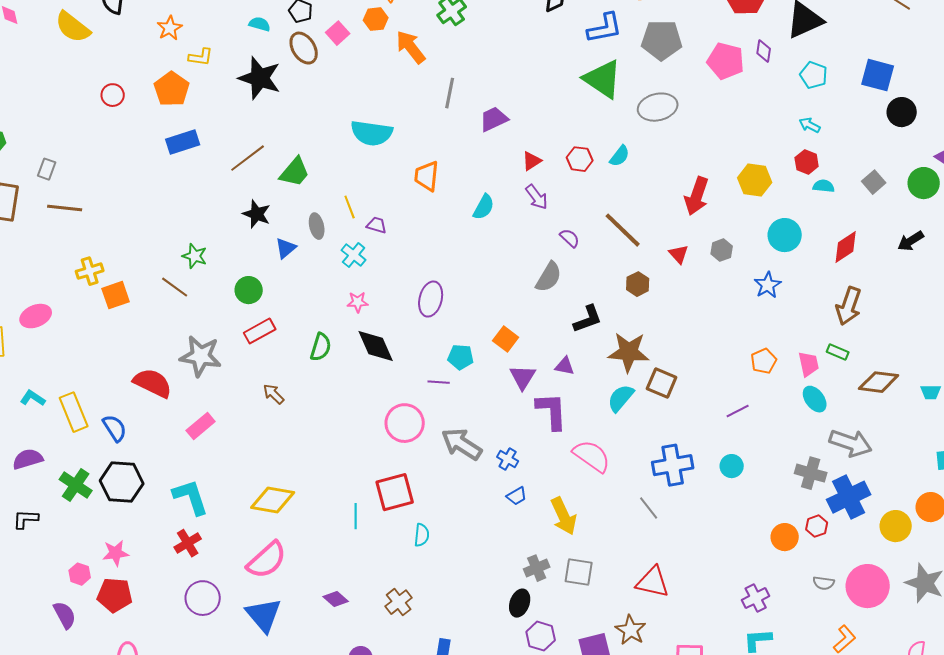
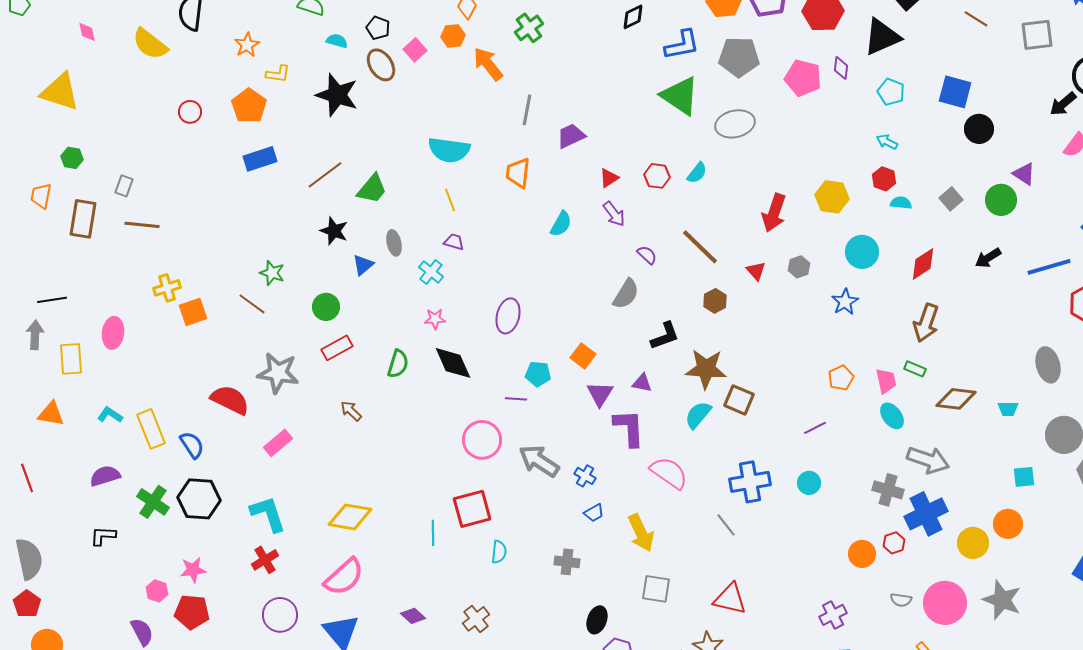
orange trapezoid: (427, 176) -> (518, 173), moved
yellow line: (350, 207) -> (450, 200), moved
pink ellipse: (36, 316) -> (113, 333), turned -60
gray cross: (537, 568) -> (567, 562), moved, turned 30

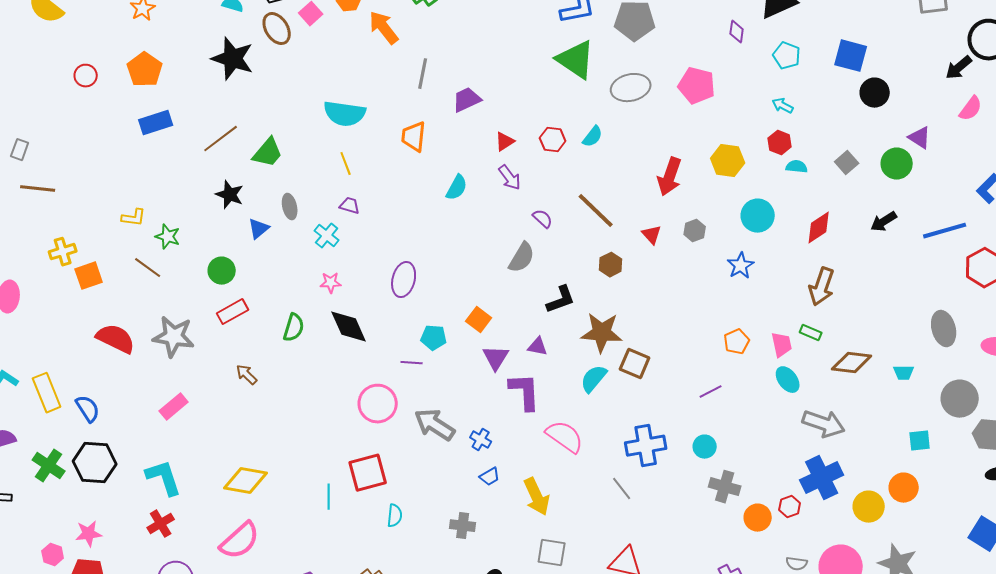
yellow L-shape: (278, 74) -> (134, 218), moved
pink pentagon: (803, 78) -> (697, 86), moved
red semicircle: (230, 400) -> (116, 339), moved
gray cross: (888, 490) -> (725, 487), moved

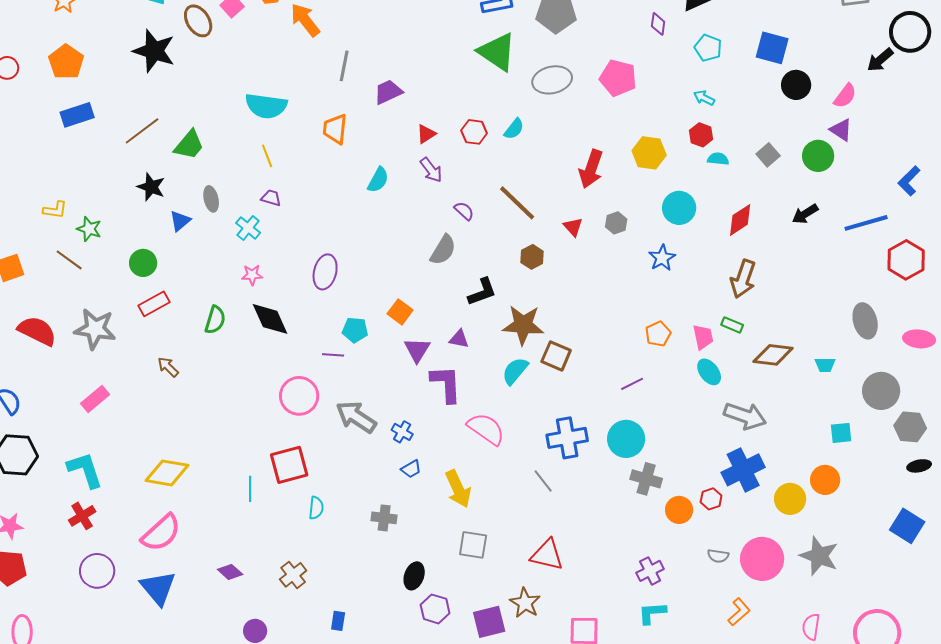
pink semicircle: (971, 109) -> (845, 96), moved
cyan circle: (705, 447) -> (626, 439), size x1.6

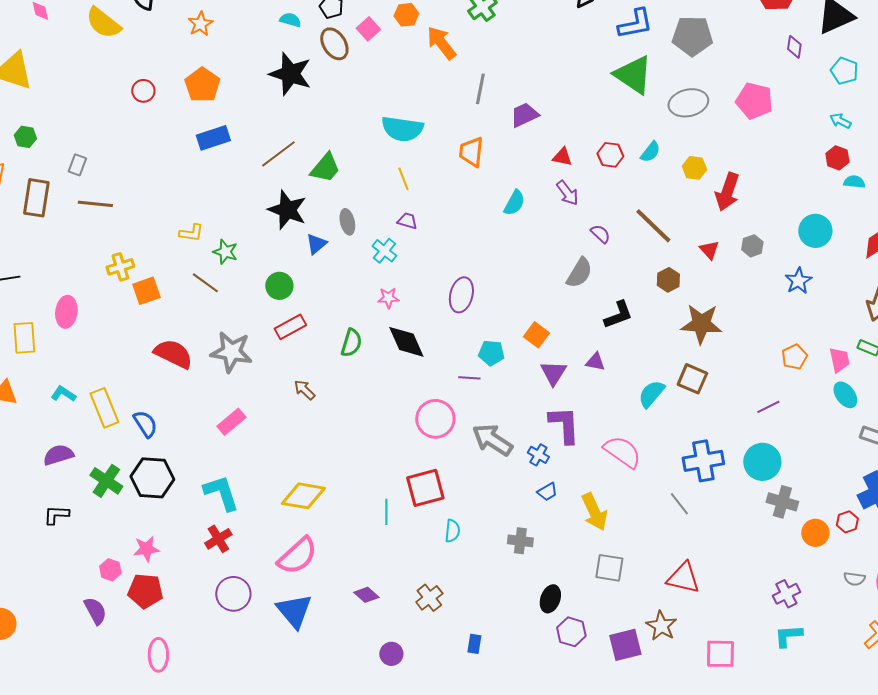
red triangle: (426, 134) -> (562, 157), turned 45
yellow hexagon: (649, 153) -> (694, 168), moved, size x0.7
black star: (151, 187) -> (287, 210), size x1.4
brown star: (523, 325) -> (701, 324), moved
purple L-shape: (446, 384) -> (564, 425), moved

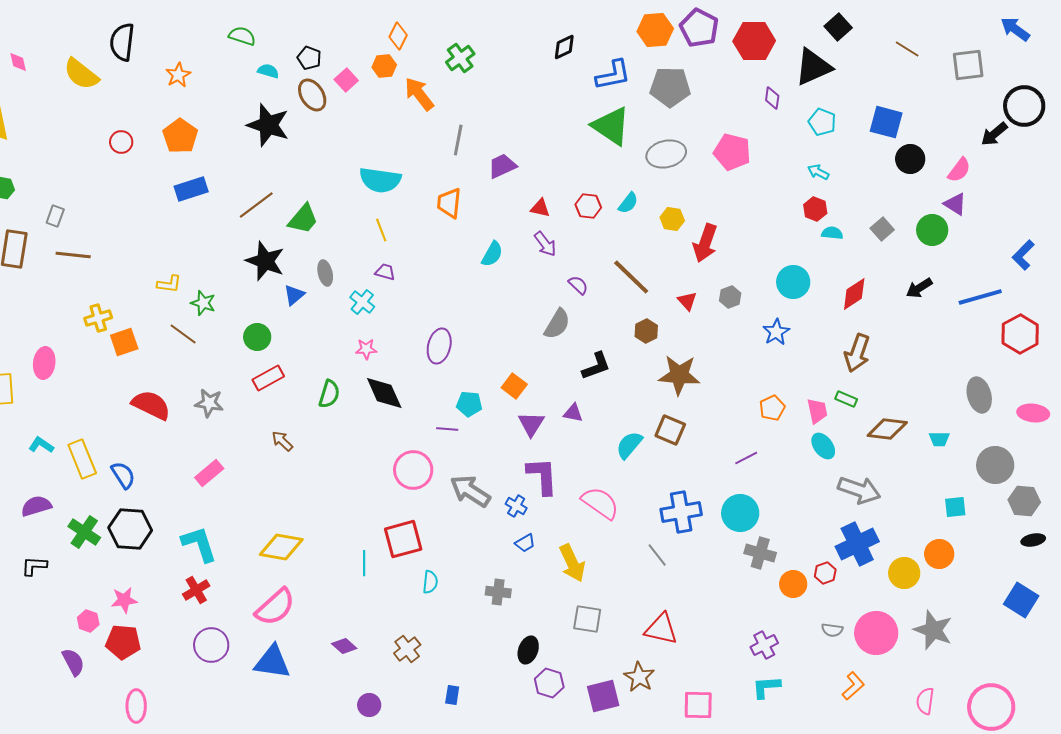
gray star: (231, 352) -> (209, 403), size x0.7
blue triangle: (294, 611) -> (272, 662), turned -42

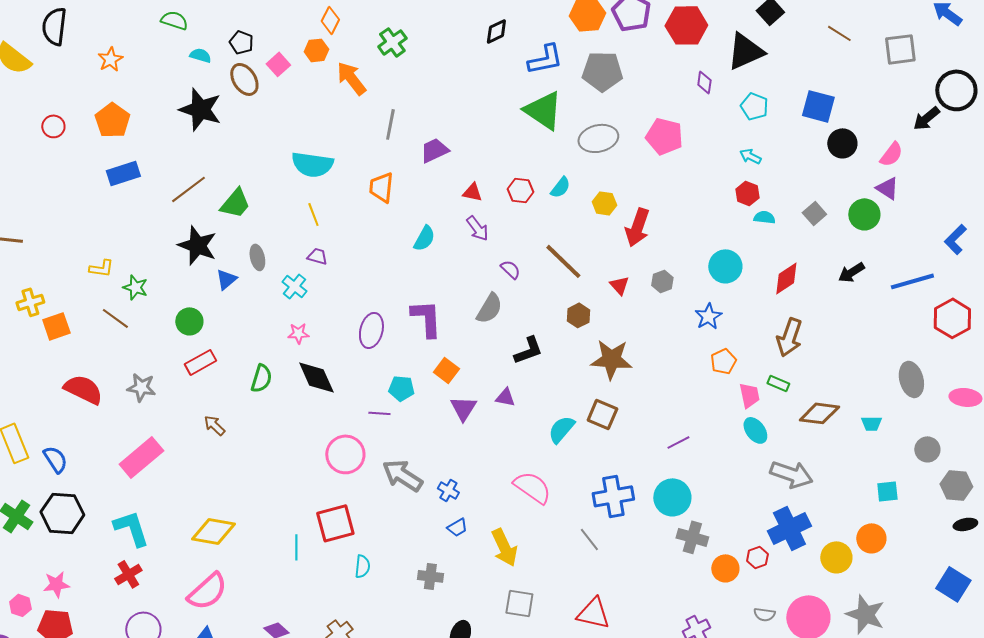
orange pentagon: (772, 408) -> (723, 361), moved
gray circle: (995, 465) -> (927, 449), size x0.7
pink rectangle: (209, 473) -> (141, 457), size x1.5
purple L-shape: (542, 476) -> (426, 318), moved

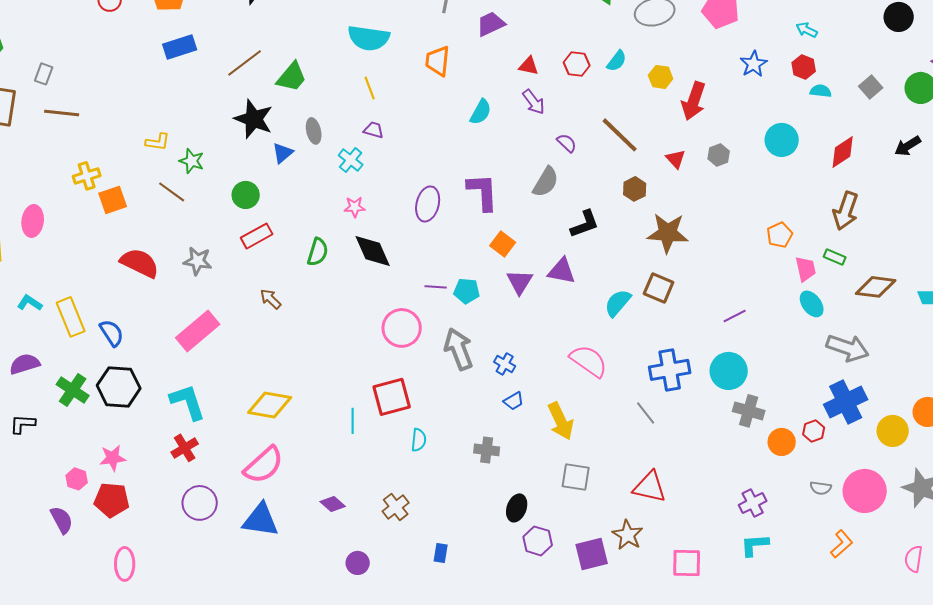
blue star: (708, 316) -> (754, 64), moved
cyan pentagon: (401, 388) -> (467, 291), moved
purple triangle: (505, 397) -> (562, 271), size x1.4
gray arrow: (402, 475) -> (459, 349), turned 36

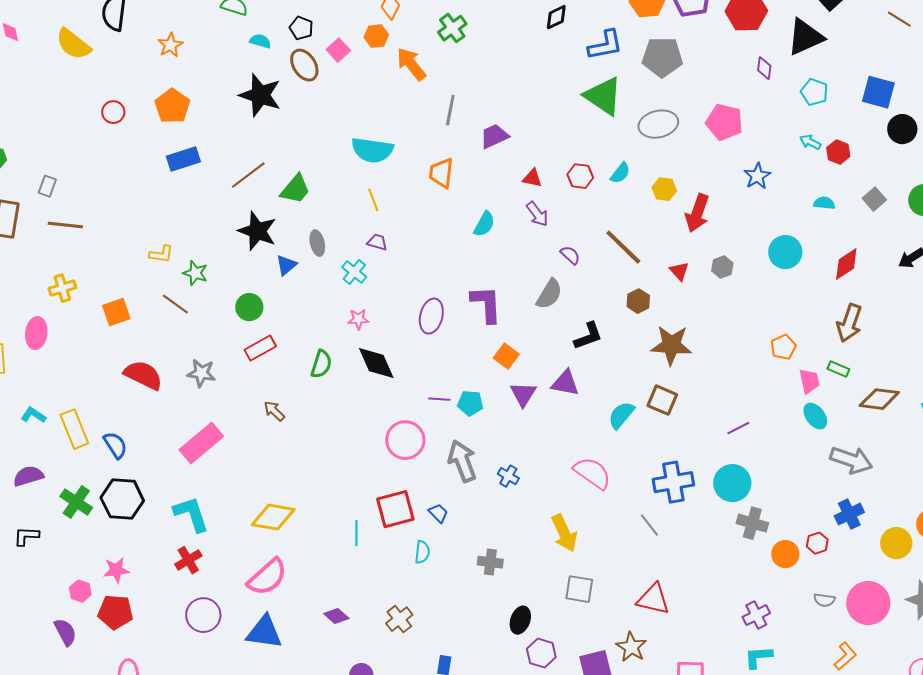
red hexagon: (804, 67) -> (838, 152), moved
yellow cross: (87, 176) -> (62, 288), moved
blue trapezoid: (514, 401) -> (438, 513), moved, turned -105
blue cross: (846, 402) -> (849, 514), size x0.7

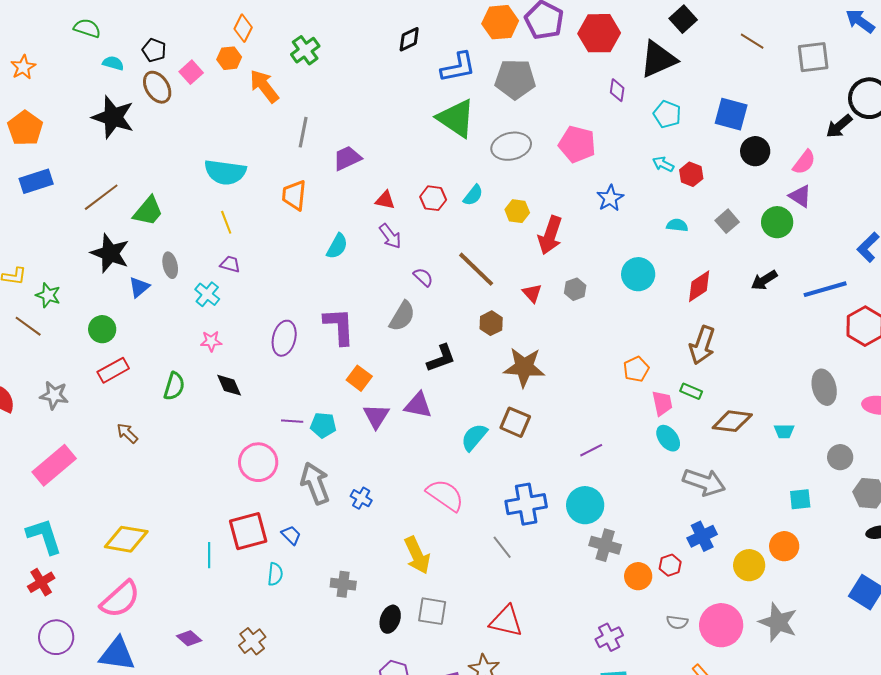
black diamond: (376, 363) -> (229, 385), size x0.7
black ellipse: (520, 620) -> (390, 619), moved

